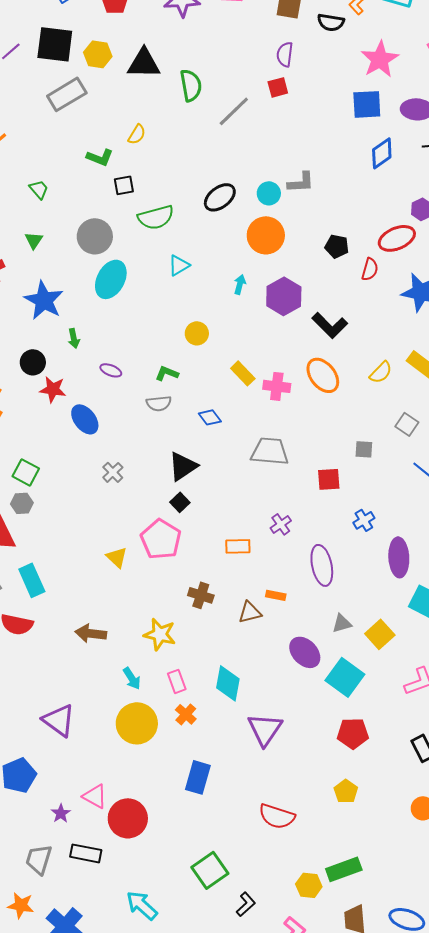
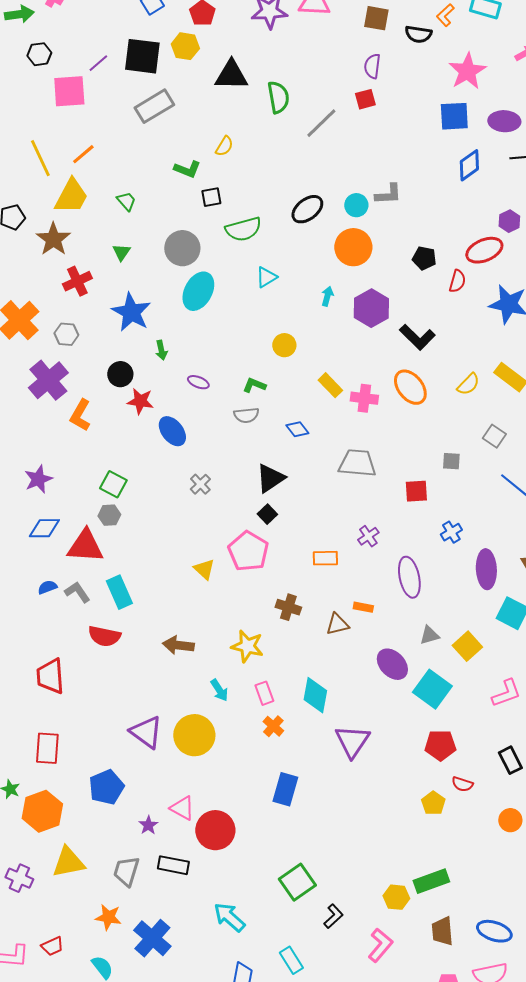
yellow hexagon: (98, 54) -> (185, 46), moved
yellow circle: (137, 723) -> (194, 735), moved
red semicircle: (277, 816) -> (462, 784), moved, size x0.6

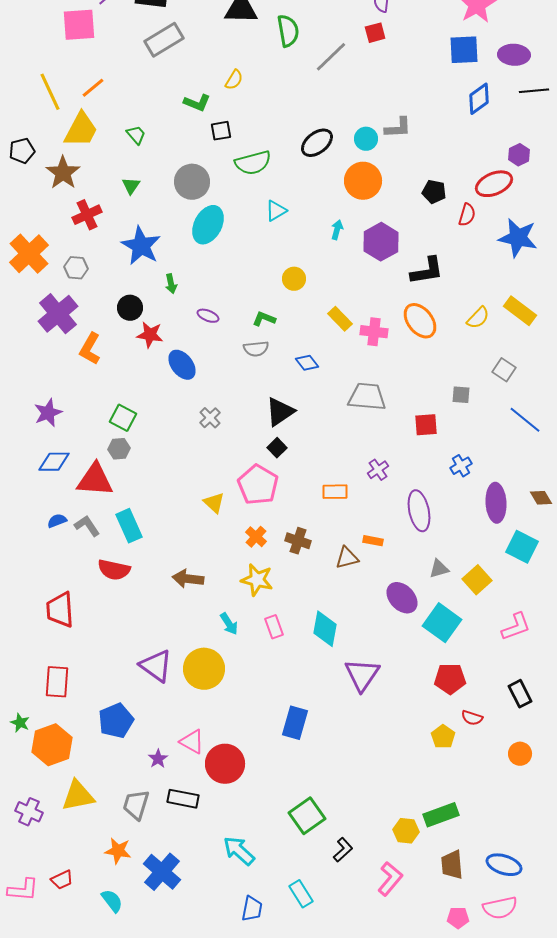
black L-shape: (417, 337) -> (427, 271), turned -54
orange cross: (273, 726) -> (256, 537), moved

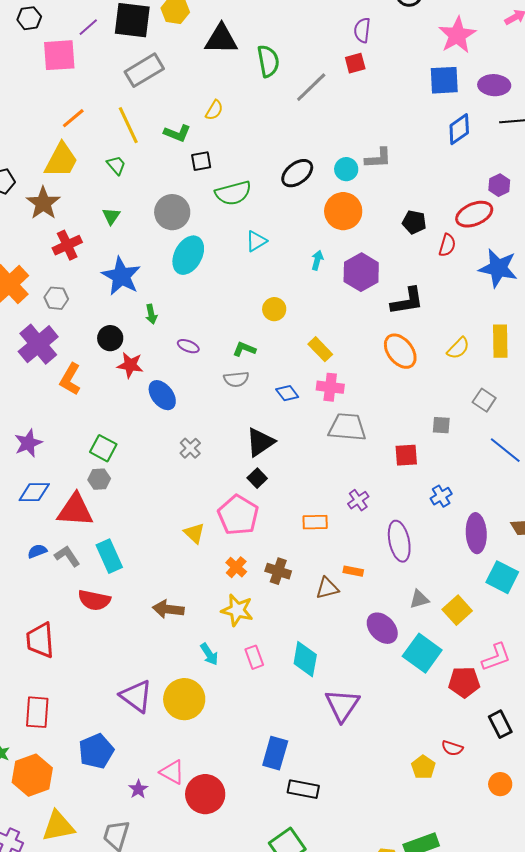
yellow line: (50, 92) -> (128, 125), moved
yellow rectangle: (520, 311) -> (500, 341), turned 52
pink cross: (374, 332) -> (330, 387), moved
red pentagon: (450, 679) -> (464, 682), moved
black rectangle: (183, 799) -> (303, 789), moved

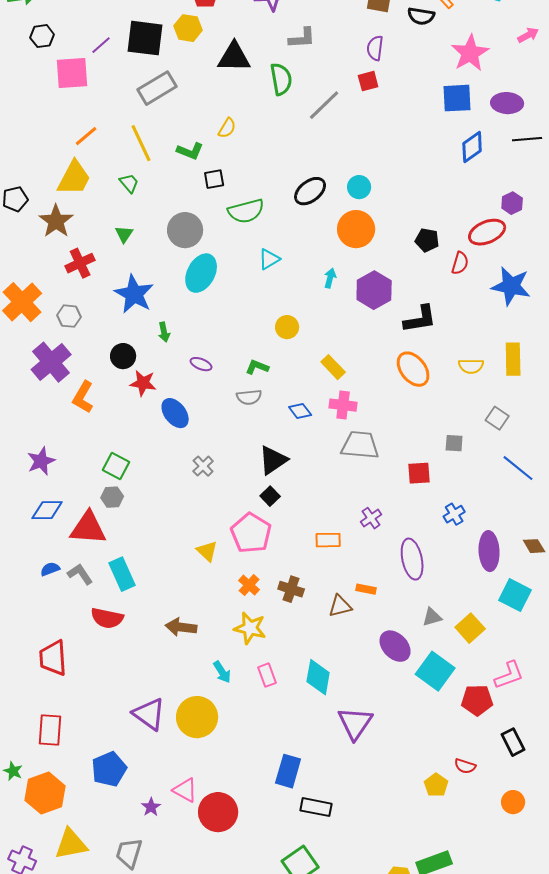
gray L-shape: (378, 158) -> (302, 38), moved
yellow semicircle: (458, 348) -> (471, 366), turned 45

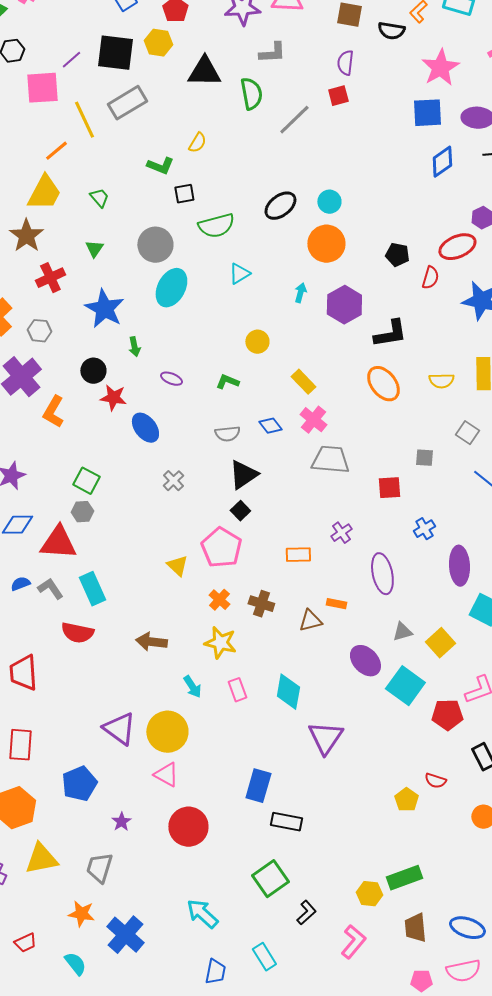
yellow line: (141, 143) -> (84, 120), moved
gray semicircle: (249, 397) -> (227, 434), moved
pink cross: (343, 405) -> (313, 420), turned 32
pink triangle: (185, 790) -> (166, 775), moved

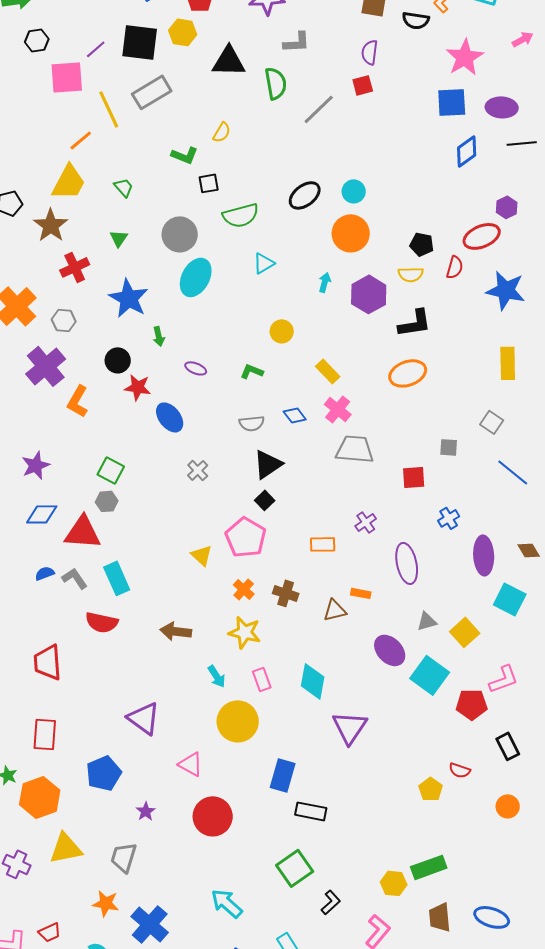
yellow semicircle: (441, 381) -> (411, 274), moved
orange ellipse: (383, 384) -> (408, 373), turned -72
yellow circle: (167, 732) -> (238, 721), moved

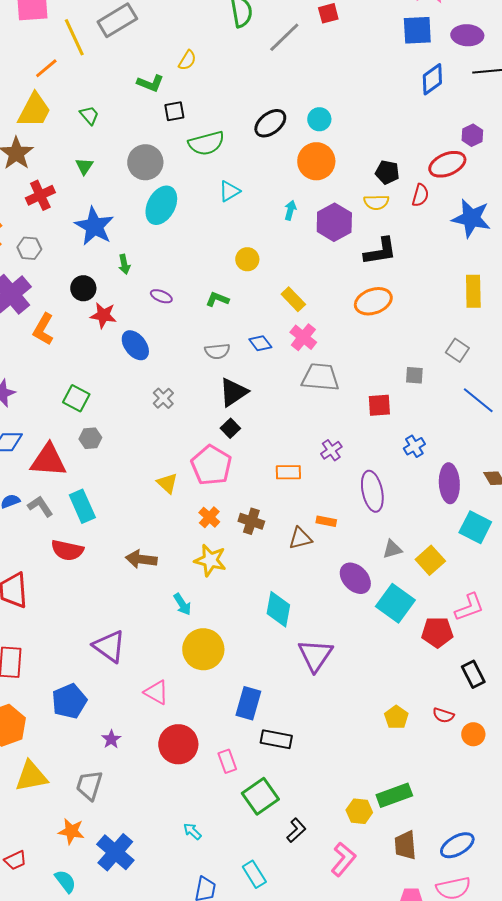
gray hexagon: (107, 501) -> (90, 438), moved
pink rectangle: (262, 679) -> (227, 761), moved
red semicircle: (460, 770) -> (443, 715), moved
cyan arrow: (227, 903) -> (192, 831), size x0.6
blue ellipse: (492, 917) -> (457, 845), turned -48

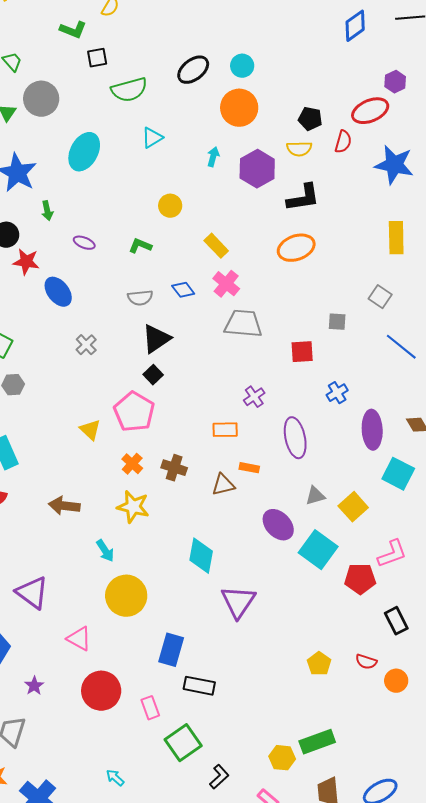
gray circle: (145, 162) -> (41, 99), moved
orange rectangle: (288, 472) -> (225, 430), moved

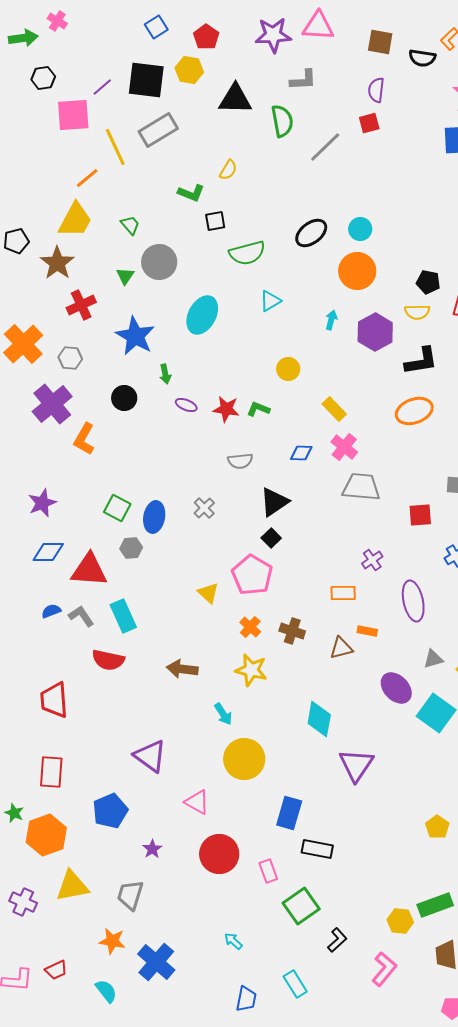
purple ellipse: (84, 243) -> (186, 405), moved
red star: (26, 262) -> (226, 409), moved
blue diamond: (183, 290) -> (301, 453), turned -50
blue ellipse: (58, 292) -> (154, 517), moved, turned 48
gray semicircle: (140, 298) -> (240, 461), moved

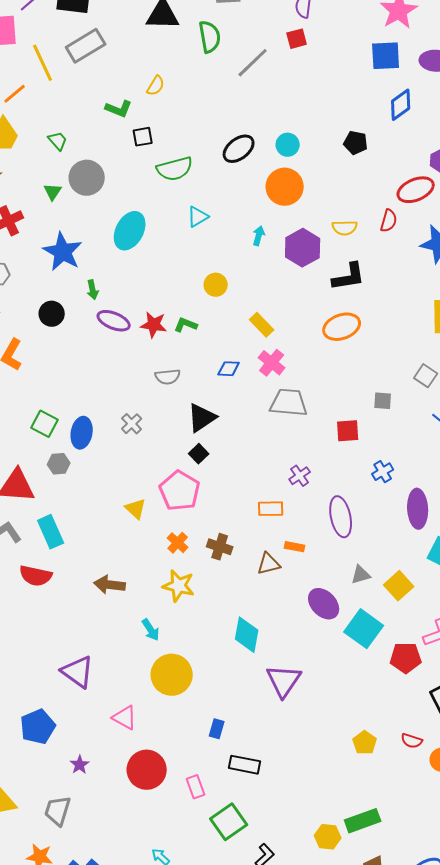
black pentagon: (428, 282) -> (356, 143), moved
purple ellipse: (186, 405) -> (114, 321), size x1.5
blue rectangle: (289, 813) -> (217, 729), size x0.6

